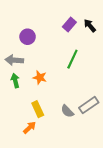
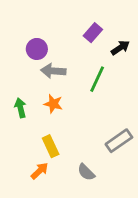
black arrow: (90, 26) -> (120, 48), moved, turned 96
gray arrow: (14, 60) -> (53, 71), moved
gray semicircle: (67, 111) -> (86, 172), moved

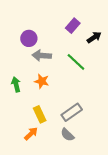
green line: (97, 79) -> (76, 62), turned -72
gray rectangle: (119, 141) -> (72, 112), moved

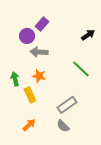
purple rectangle: (73, 26) -> (42, 24), moved
green line: (76, 62) -> (81, 69), moved
yellow rectangle: (40, 114) -> (30, 95), moved

